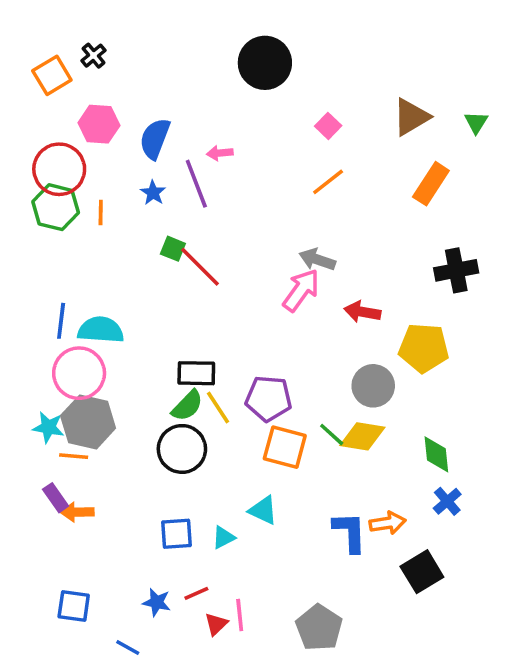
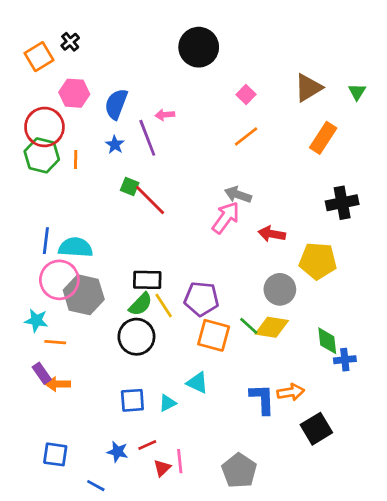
gray hexagon: (88, 422) -> (84, 295), moved
blue cross: (447, 501) -> (345, 360), moved, turned 35

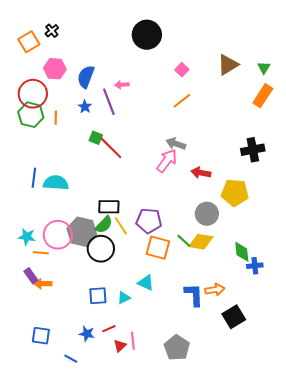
orange rectangle: (323, 138) -> (263, 96), moved
pink circle: (59, 280) -> (58, 235), moved
gray hexagon: (84, 295) -> (82, 232), moved

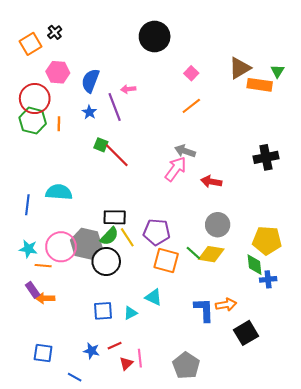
orange rectangle: (263, 96) -> (260, 85), moved, turned 65
blue line: (34, 178) -> (27, 205), moved
yellow pentagon: (235, 193) -> (267, 240), moved

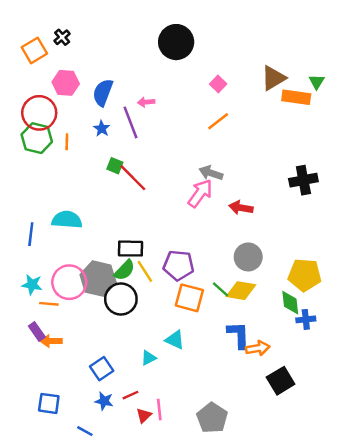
blue L-shape: (204, 310) -> (239, 335), moved
blue square: (103, 311) -> (102, 369), moved, turned -30

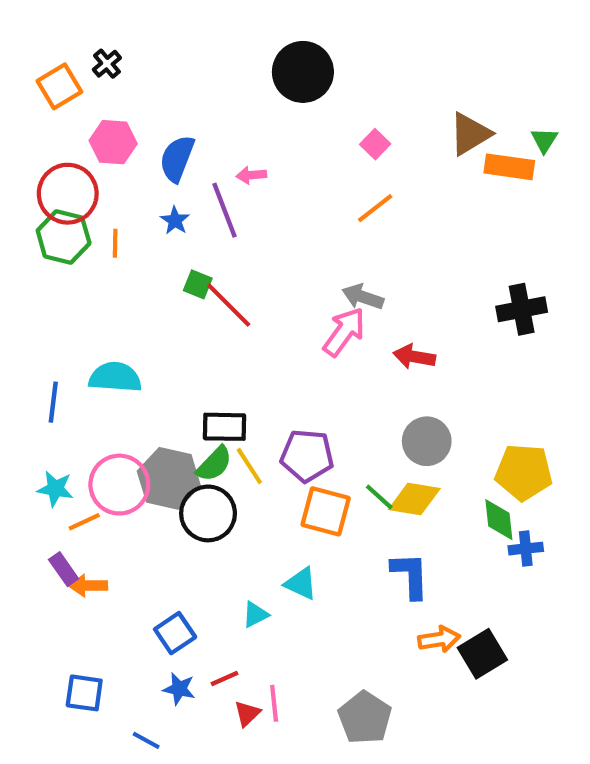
orange line: (49, 304) -> (84, 522), turned -30
orange arrow: (258, 348) -> (439, 639), moved

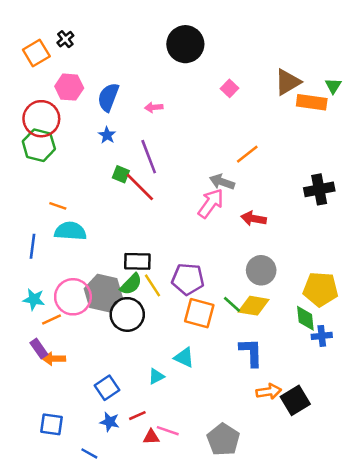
orange line: (375, 208) -> (247, 154), moved
purple line: (225, 210) -> (149, 157), moved
orange line: (115, 243) -> (58, 206), moved, turned -72
pink line: (274, 703) -> (168, 431), turned -65
red triangle: (247, 714) -> (151, 437), turned 42

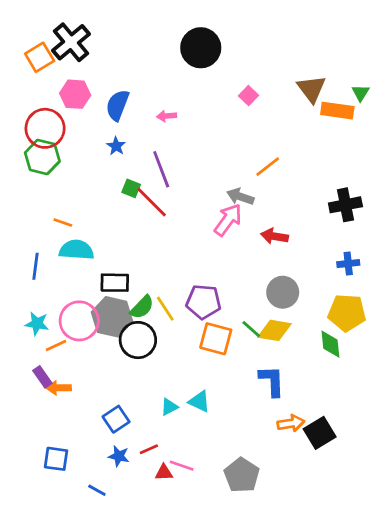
black cross: (65, 39) -> (71, 42), size x2.0
brown triangle: (288, 82) -> (311, 89), turned -36
black rectangle: (137, 261) -> (115, 283), moved
blue cross: (322, 336) -> (348, 264), moved
cyan triangle: (184, 357) -> (199, 401), moved

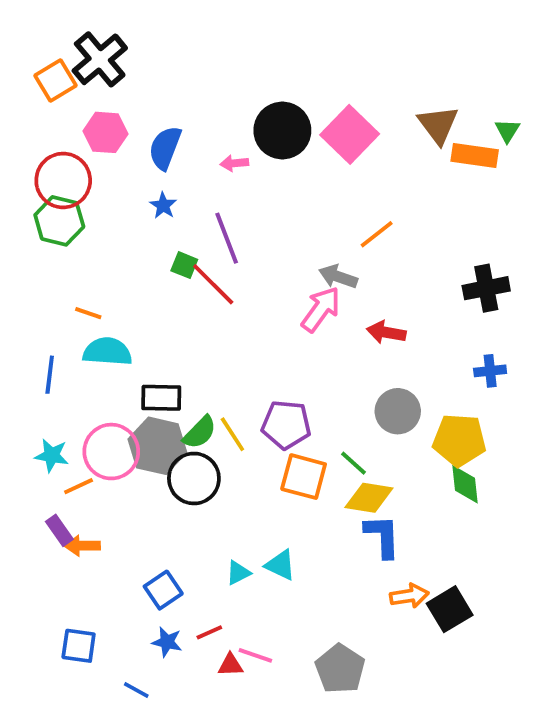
black circle: (201, 48) -> (282, 130), moved
pink square: (249, 96) -> (350, 134), size x2.0
yellow pentagon: (347, 313) -> (459, 440), moved
yellow diamond: (274, 330) -> (369, 498), moved

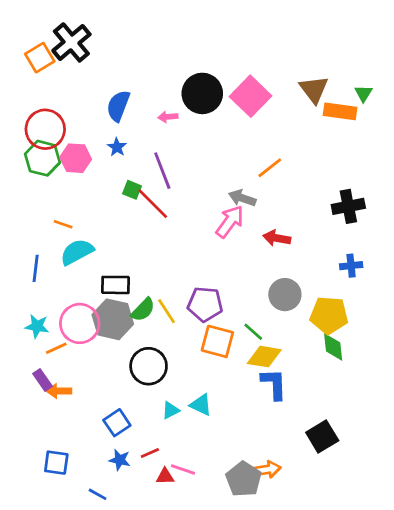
pink hexagon: (105, 132) -> (76, 158), moved
cyan semicircle: (107, 352) -> (77, 252), turned -32
black circle: (194, 478) -> (149, 366), moved
orange arrow: (409, 596) -> (267, 470), moved

